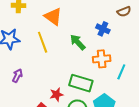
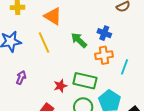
blue cross: (103, 29) -> (104, 33), moved
red star: (57, 94) -> (60, 86), moved

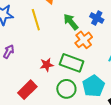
orange cross: (104, 55) -> (84, 40), moved, turned -36

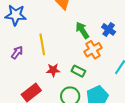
yellow line: (36, 20) -> (42, 44), moved
green rectangle: (72, 63) -> (78, 71), size x0.6

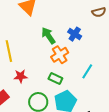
green rectangle: (78, 71) -> (55, 78), moved

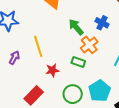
green rectangle: (55, 78) -> (78, 62), moved

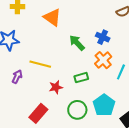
orange cross: (89, 45) -> (103, 60), moved
yellow line: (38, 46) -> (40, 64), turned -55
green rectangle: (78, 62) -> (81, 78), turned -32

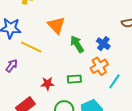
orange triangle: (52, 17) -> (56, 25), moved
yellow line: (40, 64) -> (31, 47), moved

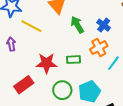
purple arrow: (12, 66) -> (11, 44), turned -48
red star: (48, 84) -> (47, 63), size x1.5

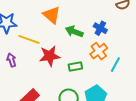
green arrow: (77, 25) -> (74, 32), turned -30
red star: (47, 63) -> (50, 56), moved

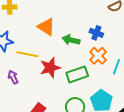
green rectangle: (75, 67) -> (77, 74), size x1.5

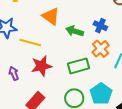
red star: (50, 68) -> (41, 66), moved
purple arrow: (13, 77) -> (14, 73), moved

